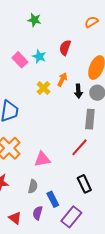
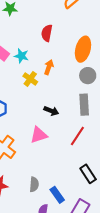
cyan star: (39, 56) -> (21, 56), moved
black arrow: (78, 91) -> (51, 111), moved, turned -56
pink triangle: (42, 159) -> (39, 135), moved

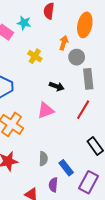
cyan star: (21, 56) -> (24, 23), moved
orange arrow: (49, 67) -> (64, 43), moved
gray circle: (88, 76) -> (77, 57), moved

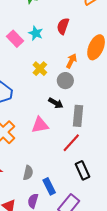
gray circle: (77, 57) -> (65, 81), moved
gray rectangle: (88, 79) -> (78, 116), moved
red line: (83, 110) -> (71, 143), moved

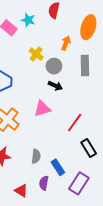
gray circle: (65, 81) -> (54, 66), moved
gray rectangle: (78, 116) -> (85, 65), moved

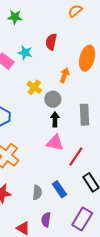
gray rectangle: (85, 65) -> (84, 115), moved
black arrow: (55, 86) -> (55, 119), turned -112
pink triangle: (42, 109) -> (55, 143), moved, turned 30
blue rectangle: (58, 167) -> (59, 189), moved

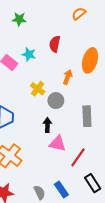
black arrow: (55, 119) -> (47, 125), moved
gray semicircle: (37, 192) -> (39, 192), turned -32

